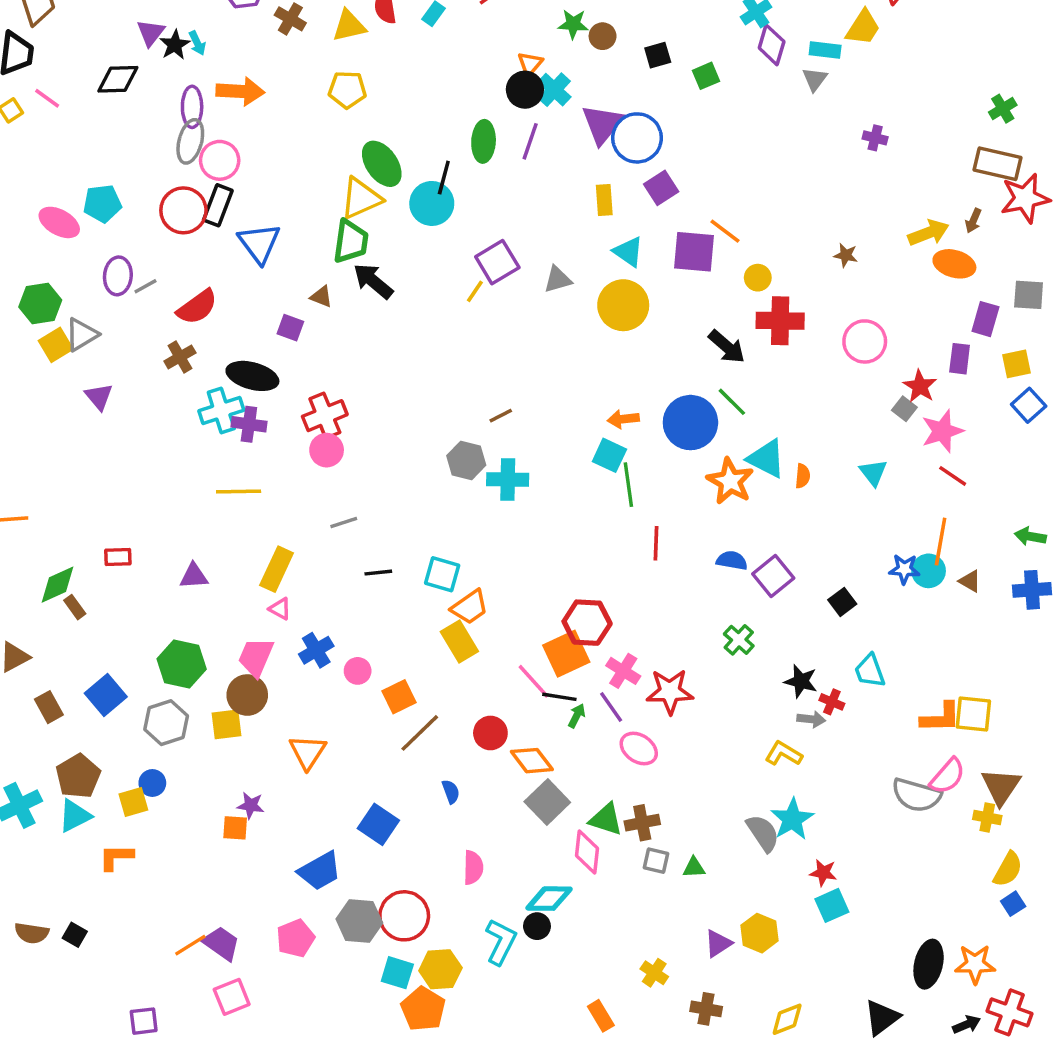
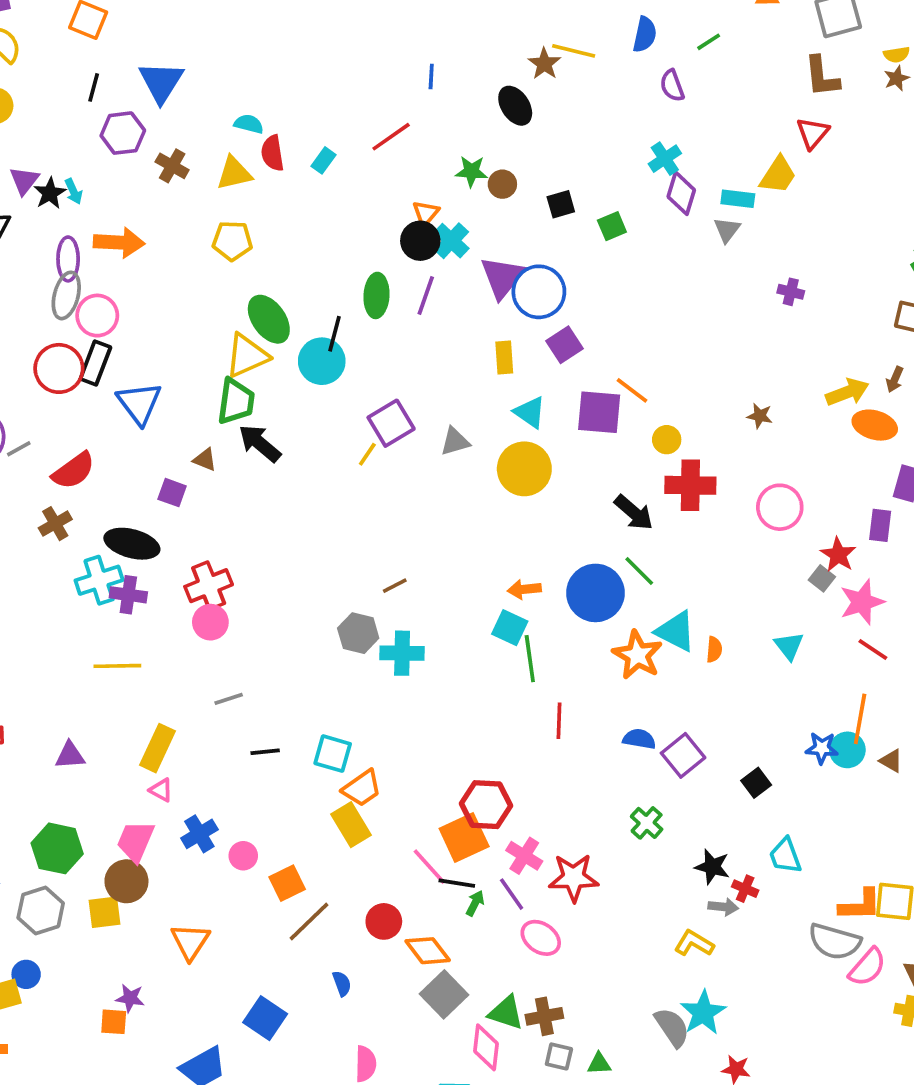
gray semicircle: (916, 795) -> (835, 942), moved

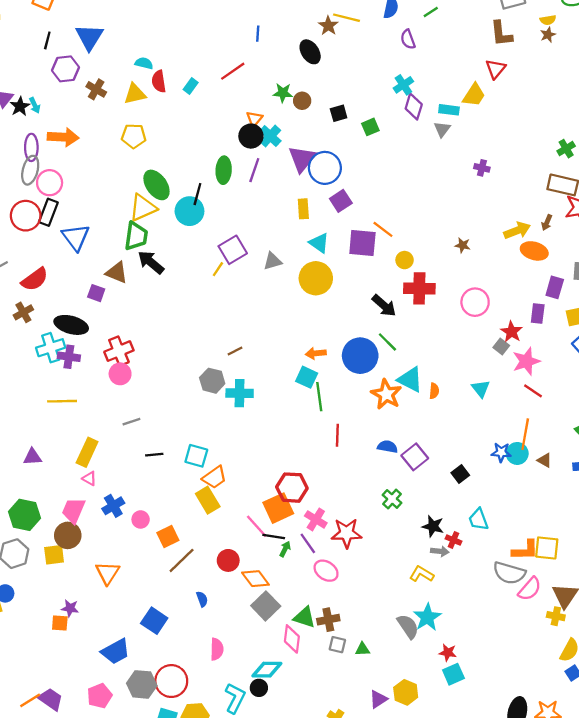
brown triangle: (205, 460) -> (117, 273), size x1.5

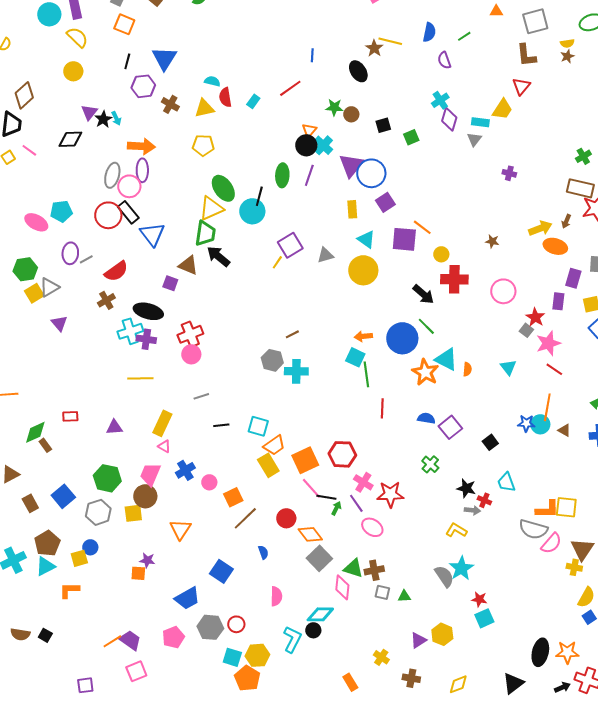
purple ellipse: (31, 147) -> (142, 170), moved
black rectangle: (48, 212) -> (128, 212), turned -60
orange square: (278, 508) -> (305, 460), moved
red circle: (171, 681) -> (236, 624), size x0.6

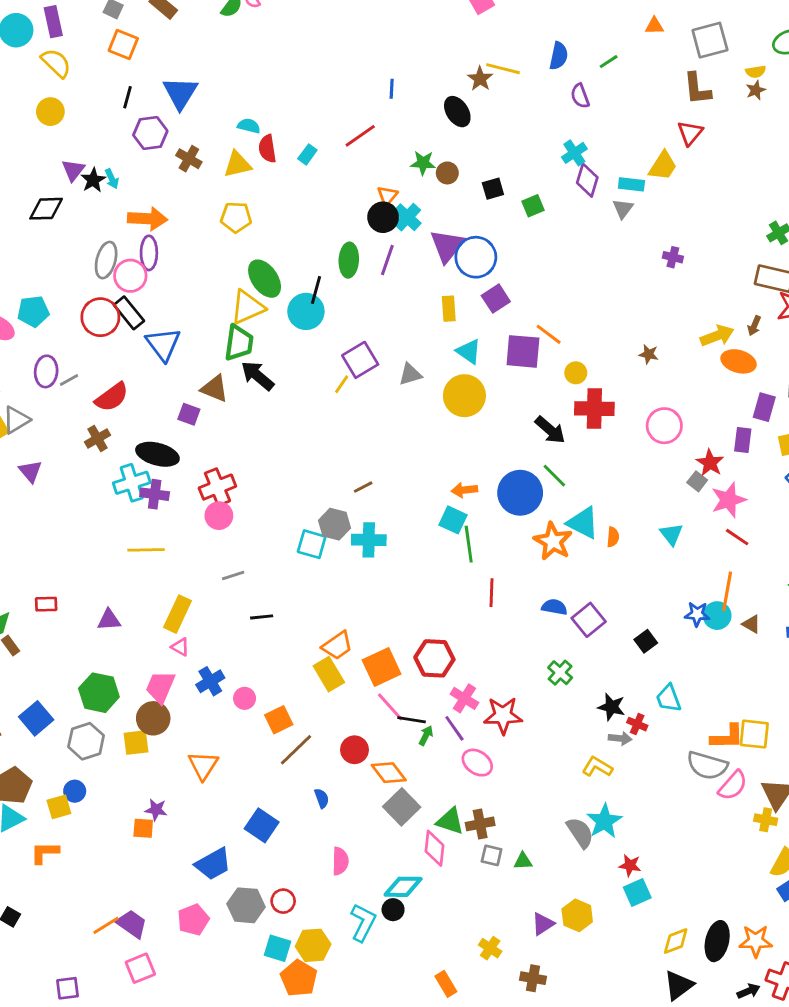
cyan square: (258, 426) -> (312, 544), moved
yellow diamond: (458, 684) -> (676, 941), moved

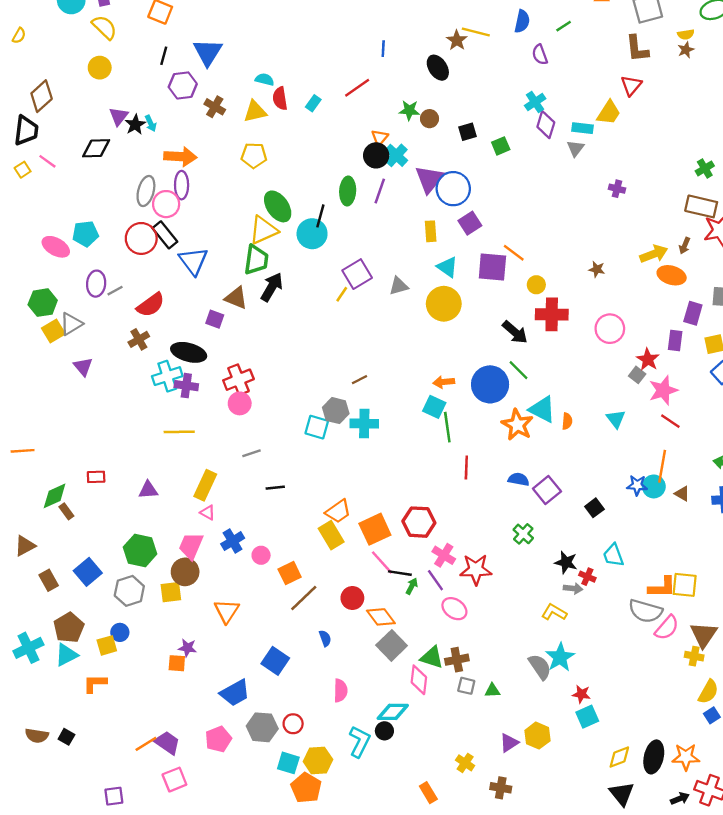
black arrow: (257, 376) -> (272, 287), turned 80
black triangle: (679, 985) -> (622, 794), turned -32

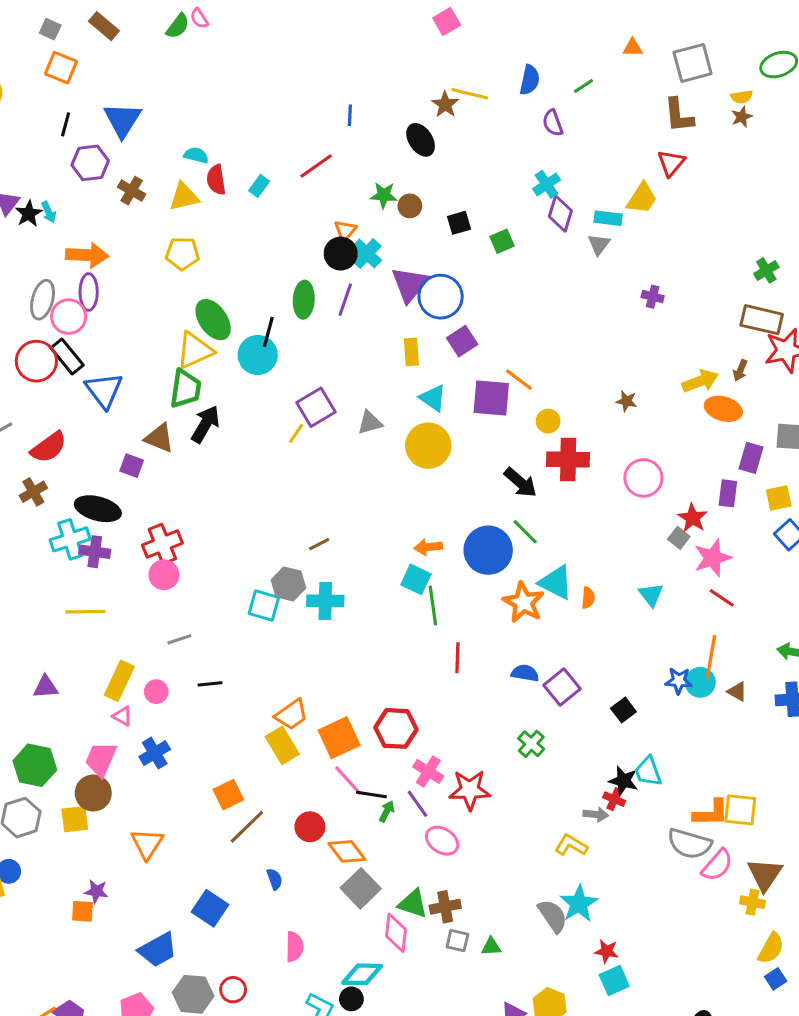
pink circle: (261, 555) -> (156, 692), moved
black star: (566, 562) -> (623, 781), moved

